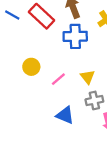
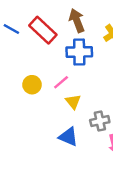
yellow triangle: (88, 77) -> (73, 102), moved
pink line: (58, 79) -> (61, 82), moved

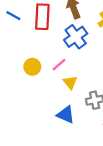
red rectangle: (43, 30) -> (42, 17), turned 50
blue cross: (79, 52) -> (76, 37), turned -35

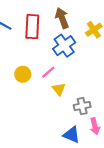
blue triangle: (66, 115) -> (72, 135), moved

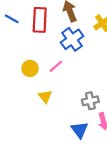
yellow triangle: (59, 89) -> (45, 96), moved
blue triangle: (72, 135) -> (80, 130), turned 30

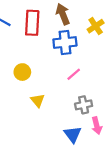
blue cross: (72, 39) -> (65, 42), turned 30
pink line: (56, 66) -> (74, 74), moved

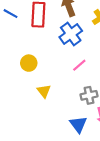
blue cross: (65, 42) -> (71, 34), turned -30

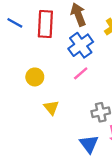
pink line: (79, 65) -> (81, 73), moved

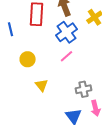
blue line: (15, 23) -> (11, 29), moved, turned 48

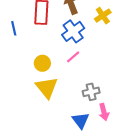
yellow circle: (28, 59) -> (42, 63), moved
yellow triangle: (42, 85) -> (47, 88), size x1.6

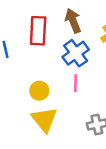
pink line: (73, 57) -> (76, 83), turned -48

